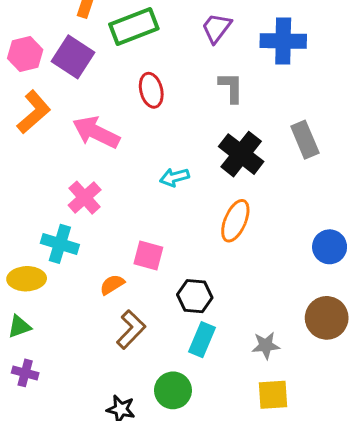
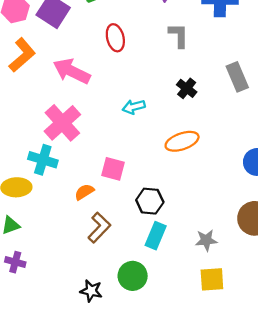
black cross: (241, 154) -> (187, 88), size x0.6
pink cross: (85, 198) -> (62, 123), size x1.4
orange ellipse: (235, 221) -> (182, 141), turned 48

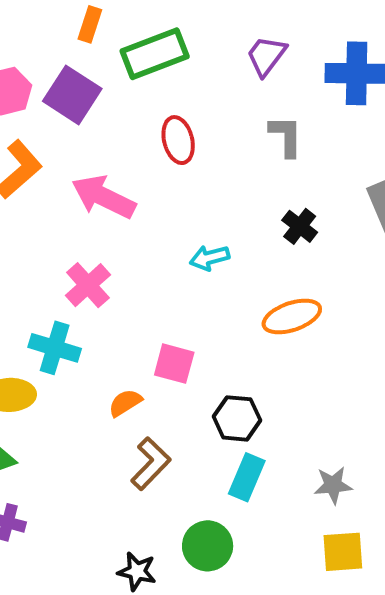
pink cross: (62, 123) -> (88, 285), size x0.7

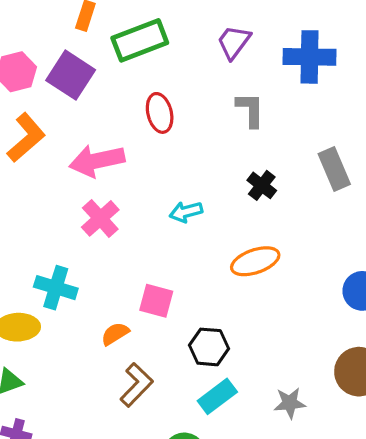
pink arrow: (104, 197) -> (97, 161), turned -38
pink cross: (88, 285) -> (100, 218), moved
cyan rectangle: (247, 477) -> (217, 396), turned 30

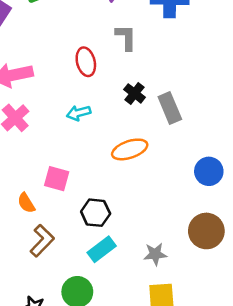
red ellipse: (160, 113) -> (86, 62), moved
gray rectangle: (334, 169) -> (170, 108), moved
orange semicircle: (115, 334) -> (26, 203), turned -90

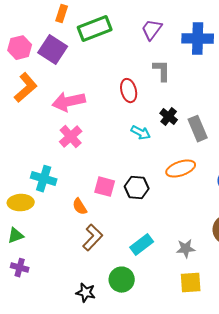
cyan arrow: (79, 113) -> (141, 133), moved, turned -138
orange ellipse: (130, 149) -> (181, 169), moved
black hexagon: (96, 213) -> (137, 188), moved

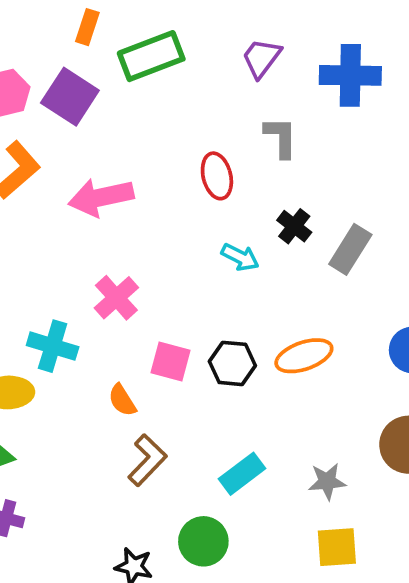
gray rectangle: (198, 129) -> (350, 249), turned 55
pink cross: (71, 137) -> (116, 298), moved
orange ellipse: (181, 169) -> (304, 356), moved

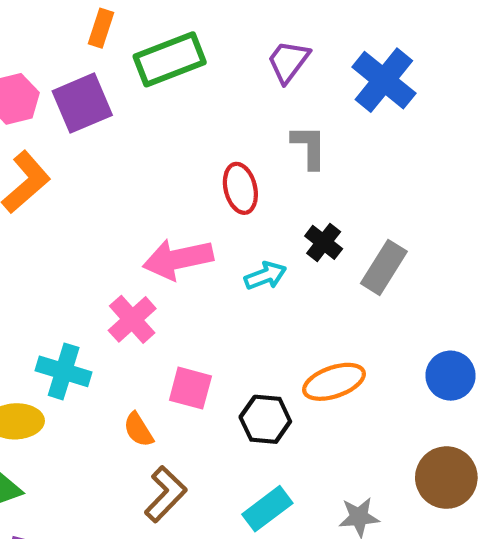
blue cross: (350, 75) -> (384, 80), turned 38
purple square: (70, 97) -> (82, 103), turned 34
pink arrow: (101, 197) -> (178, 259), moved
cyan arrow: (240, 257) -> (265, 276), turned -48
black hexagon: (232, 363) -> (265, 419), moved

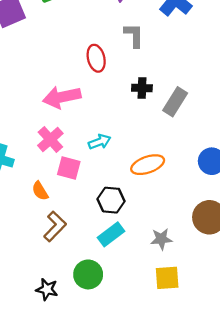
black cross: (324, 242) -> (142, 88), turned -36
cyan arrow: (265, 276) -> (100, 142), moved
pink cross: (132, 319) -> (50, 139), moved
black hexagon: (265, 419) -> (111, 200), moved

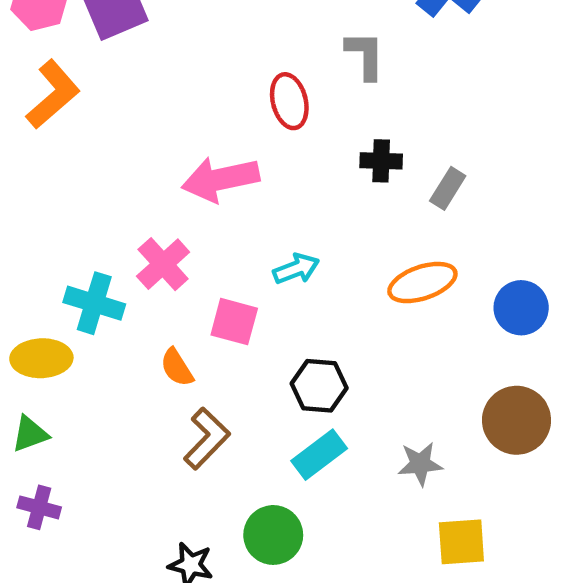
gray rectangle: (175, 102) -> (448, 188), size x0.7
pink cross: (50, 139) -> (163, 264), moved
orange ellipse: (148, 165) -> (422, 283), moved
yellow square: (167, 278) -> (461, 542), moved

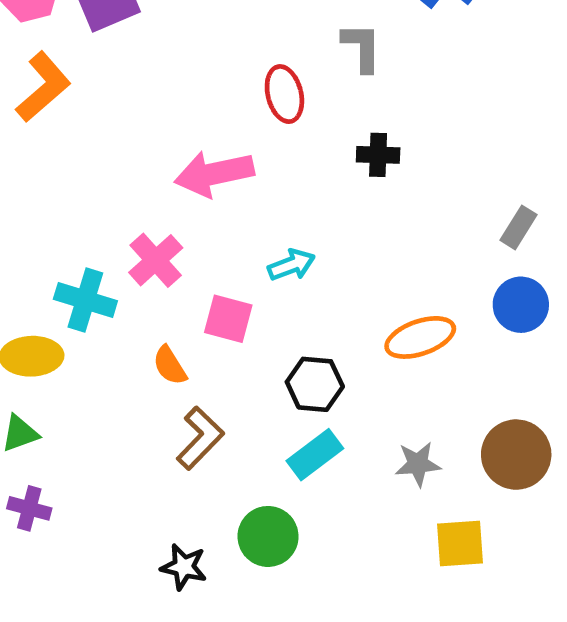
gray rectangle: (448, 188) -> (519, 227), moved
orange ellipse: (422, 283) -> (420, 337), moved
brown circle: (517, 420) -> (516, 455), moved

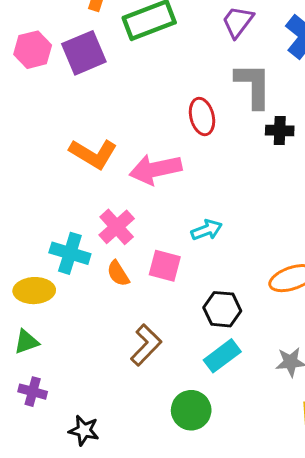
gray L-shape: (362, 47) -> (253, 85), size x1.4
orange L-shape: (43, 87) -> (93, 154), moved, turned 72
black cross: (378, 155) -> (280, 130), moved
orange semicircle: (170, 366) -> (118, 273), moved
black star: (184, 567) -> (84, 430), moved

